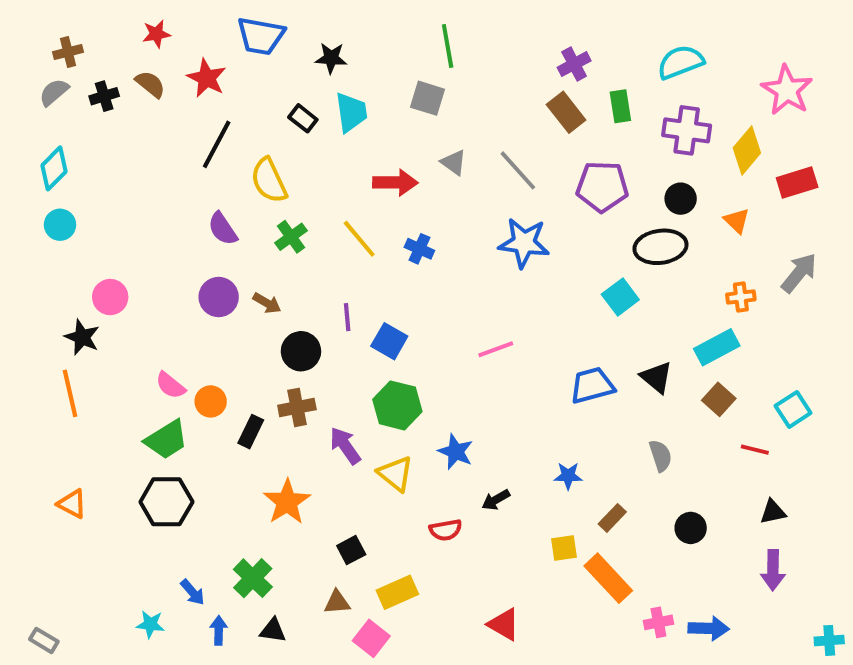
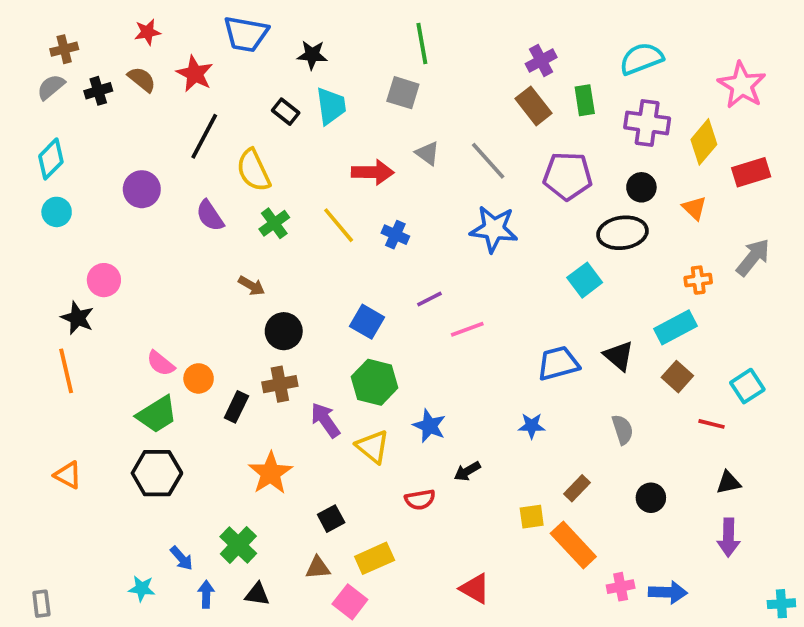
purple circle: (219, 297) -> (142, 189), moved
purple line: (347, 317) -> (429, 299), moved, turned 68
blue star: (568, 476) -> (532, 426), moved
gray rectangle: (44, 640) -> (41, 604), turned 52

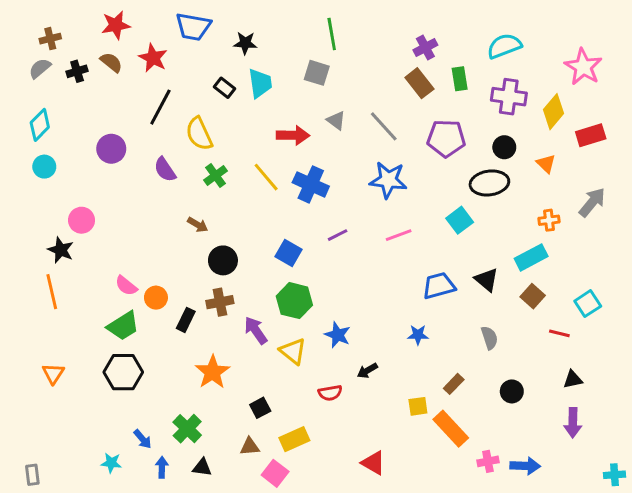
red star: (147, 32) -> (116, 25), size x1.4
blue cross: (395, 235) -> (311, 184), size x1.6
pink line: (467, 329) -> (399, 235), moved
orange triangle: (68, 475) -> (53, 374), turned 35

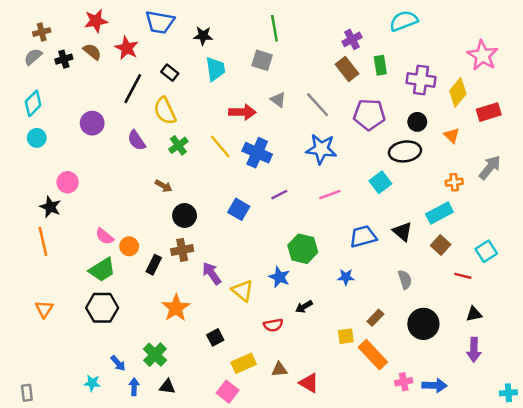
cyan semicircle: (504, 46) -> (404, 21), moved
black rectangle: (224, 88) -> (170, 73), moved
green hexagon: (294, 301) -> (303, 249), moved
black circle: (512, 391) -> (423, 324), size x1.6
brown triangle: (250, 446) -> (279, 369), moved

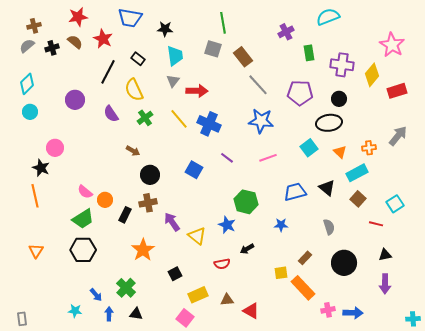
brown rectangle: (347, 69) -> (243, 57), moved
gray triangle: (278, 100) -> (173, 81), moved, turned 32
orange triangle: (452, 135) -> (340, 152), moved
purple line: (279, 195) -> (227, 158), turned 64

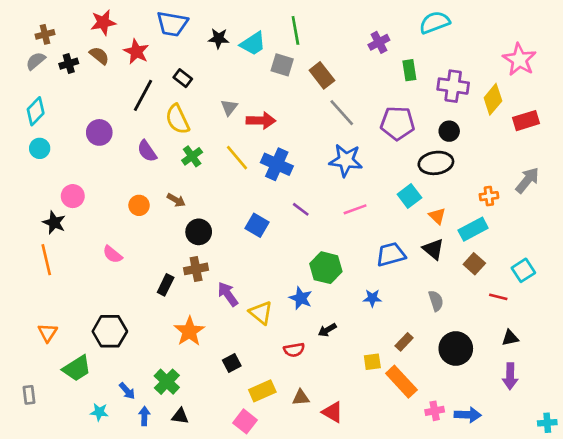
cyan trapezoid: (175, 56) -> (253, 44), moved, turned 65
orange triangle: (340, 152) -> (437, 216), moved
orange circle: (105, 200) -> (139, 205), moved
green trapezoid: (83, 219) -> (77, 368), moved
gray rectangle: (22, 319) -> (29, 395), moved

